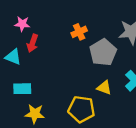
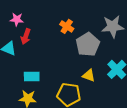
orange cross: (79, 32) -> (67, 26), turned -32
cyan rectangle: (22, 89) -> (32, 76), moved

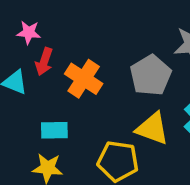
orange cross: (67, 26) -> (84, 79), moved, size x1.5
yellow triangle: (89, 75) -> (152, 129), size x1.5

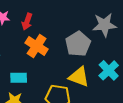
red arrow: (44, 62) -> (27, 22), moved

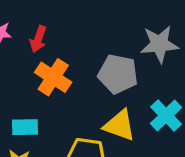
gray pentagon: (78, 44) -> (118, 74), turned -30

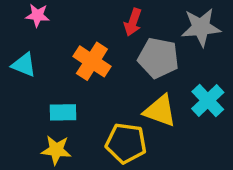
red arrow: (38, 39) -> (133, 22), moved

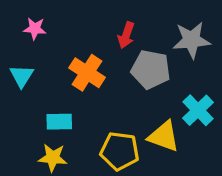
cyan triangle: (24, 65) -> (22, 76), turned 40
yellow triangle: (160, 111) -> (164, 136), moved

